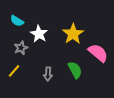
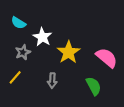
yellow star: (73, 34) -> (69, 52), moved
green semicircle: (75, 70) -> (94, 86), moved

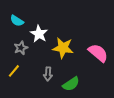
yellow star: (69, 52) -> (63, 48), turned -30
green semicircle: (94, 86) -> (71, 84), moved, turned 84

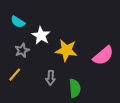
pink semicircle: (98, 53) -> (103, 56), turned 100
green semicircle: (71, 84) -> (75, 88), turned -60

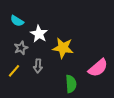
pink semicircle: (103, 56) -> (98, 68), moved
gray arrow: (51, 78) -> (38, 66), moved

